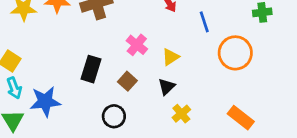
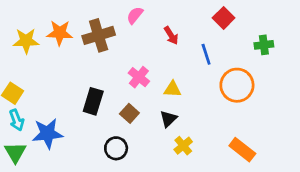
yellow triangle: (171, 57) -> (172, 89), turned 36

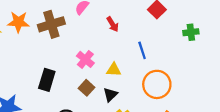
blue line: (206, 54) -> (142, 50), moved
orange circle: (237, 85) -> (157, 84), moved
brown square: (129, 113) -> (87, 88), moved

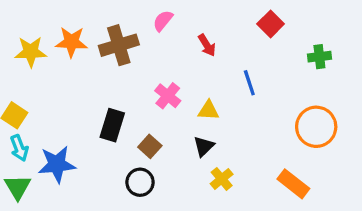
orange circle: (157, 84) -> (316, 127), moved
brown square: (87, 88) -> (150, 146), moved

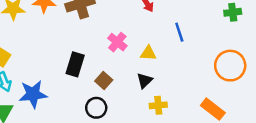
yellow cross: (222, 179) -> (158, 105), turned 35

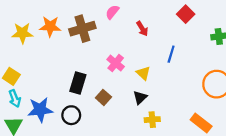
blue line: (179, 32) -> (171, 54), turned 35
yellow triangle: (148, 53) -> (143, 73), turned 40
black circle: (96, 108) -> (71, 115), moved

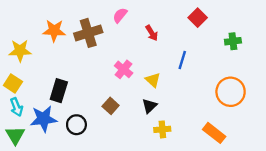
yellow star: (22, 33) -> (20, 51), moved
black rectangle: (78, 83) -> (59, 91), moved

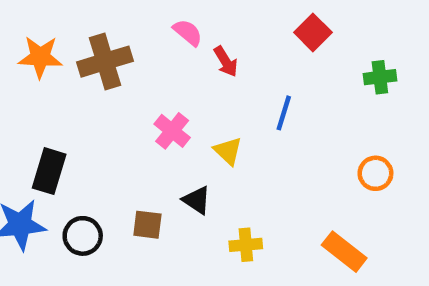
pink semicircle: (120, 15) -> (188, 32), moved, turned 91
orange circle: (231, 92) -> (375, 173), size x0.6
brown square: (111, 106) -> (147, 225), moved, turned -35
black triangle: (149, 106) -> (197, 200), moved, turned -42

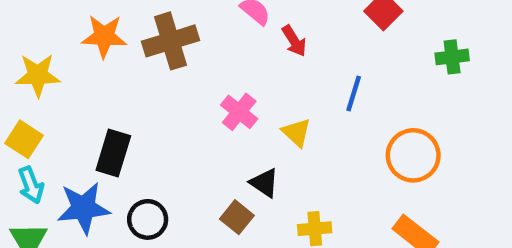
orange circle: (375, 173) -> (413, 155), moved, size x1.5
brown square: (147, 225) -> (237, 217), moved, turned 32

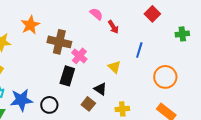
orange star: (104, 36) -> (30, 25), turned -30
brown cross: (171, 41) -> (59, 42), moved, turned 30
pink cross: (239, 112) -> (79, 56), moved
black rectangle: (113, 153) -> (67, 76), moved

